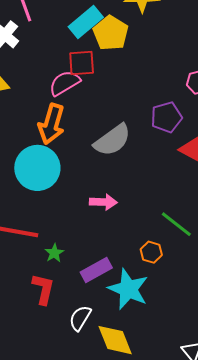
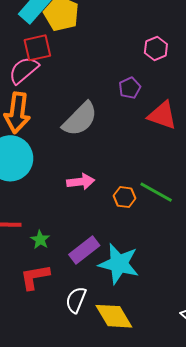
purple pentagon: (167, 117) -> (130, 88), size x0.7
orange hexagon: (151, 252) -> (125, 197), moved
red L-shape: (43, 289) -> (35, 277), turned -104

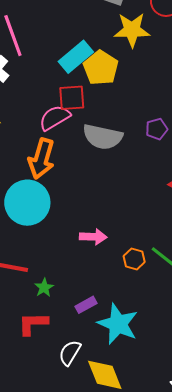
purple pentagon: (130, 88) -> (157, 129), moved
gray semicircle: (80, 119) -> (103, 137), moved, turned 48
purple rectangle: (84, 250) -> (86, 305), size x0.7

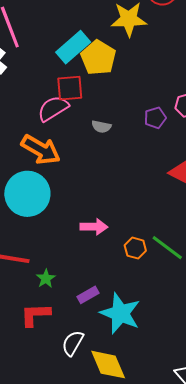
gray semicircle: (103, 137) -> (101, 127), size x0.5
orange arrow: (42, 159) -> (41, 150), turned -75

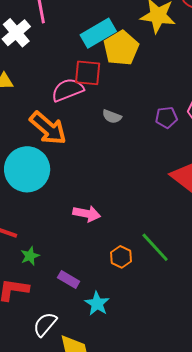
orange hexagon: (135, 248) -> (121, 257), moved
purple rectangle: (88, 295) -> (69, 280), turned 50
cyan star: (120, 313) -> (97, 304), size x0.6

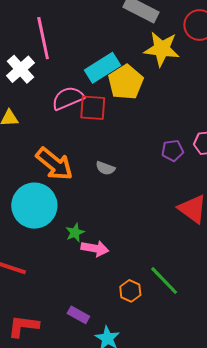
pink semicircle: (68, 90) -> (68, 98), moved
gray semicircle: (112, 116) -> (105, 168), moved
green star: (30, 256) -> (75, 233), moved

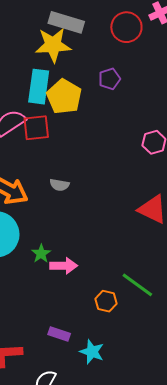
yellow star: (162, 49) -> (53, 45), moved
cyan rectangle: (102, 68) -> (39, 87), turned -40
purple pentagon: (173, 150) -> (109, 79), moved

